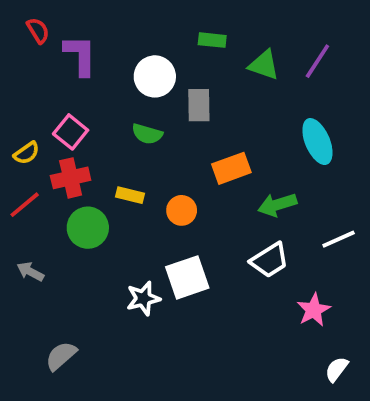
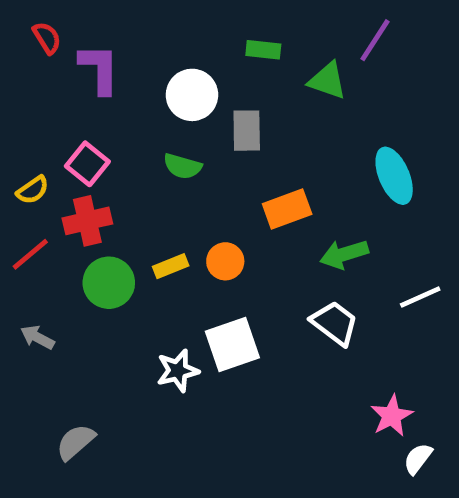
purple line: (317, 61) -> (375, 40), moved
yellow rectangle: (130, 195) -> (171, 266), moved, turned -36
white trapezoid: (270, 260) -> (335, 323), turned -111
pink star: (314, 310) -> (392, 416), moved

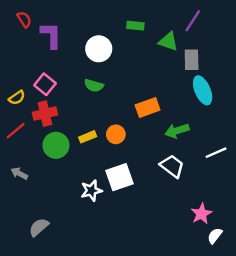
gray rectangle: (247, 131) -> (192, 60), moved

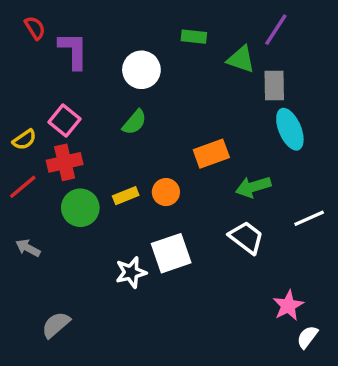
green semicircle: (94, 85) -> (134, 122), turned -66

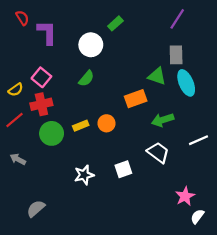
green rectangle: (194, 37) -> (115, 23), moved, turned -48
green triangle: (241, 59) -> (157, 76), moved
white square: (171, 253) -> (123, 169), moved, size x0.7

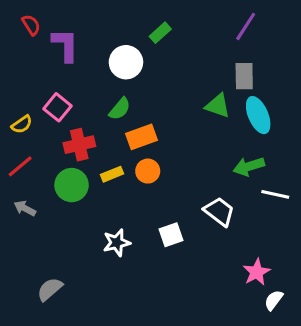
orange rectangle: (136, 99) -> (142, 137), moved
red cross: (41, 104) -> (79, 145), moved
green arrow: (163, 120) -> (249, 166), moved
white line: (198, 140) -> (275, 194), turned 36
gray arrow: (18, 159) -> (25, 208), moved

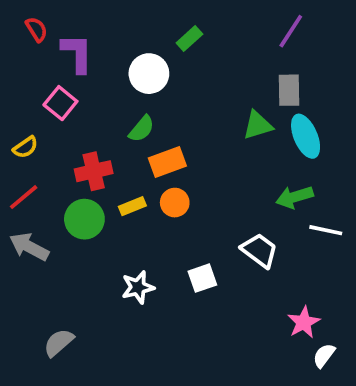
green triangle: (218, 106) -> (258, 125), turned -36
pink square: (58, 107) -> (60, 103), moved
gray arrow: (25, 208) -> (29, 247), size x1.5

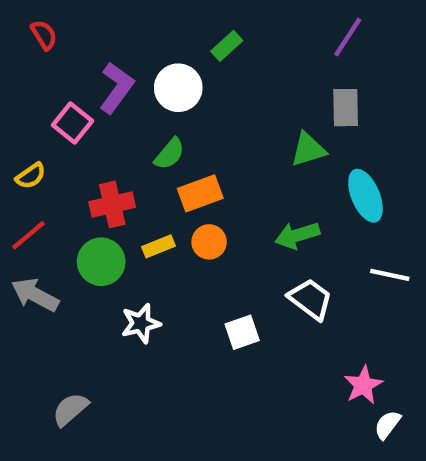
purple L-shape: (77, 53) -> (117, 88), moved, turned 36
cyan ellipse: (306, 136) -> (365, 196), moved
green arrow: (294, 197) -> (297, 235), moved
white star: (138, 287) -> (141, 323), moved

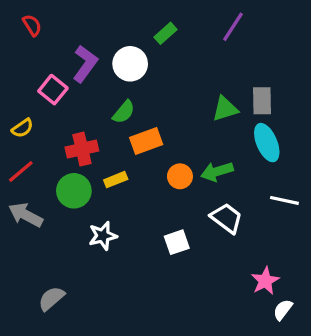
purple line: (348, 37) -> (233, 27), moved
gray rectangle: (346, 108) -> (262, 101), moved
orange circle: (209, 242) -> (180, 176), moved

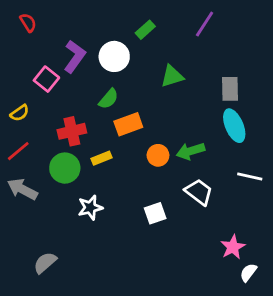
green triangle: (225, 109) -> (172, 76), moved

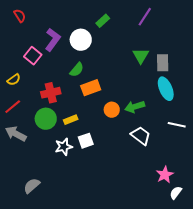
green triangle: (172, 76) -> (141, 56), moved, turned -42
yellow rectangle: (102, 158) -> (71, 120), moved
white square: (155, 213) -> (86, 141), moved

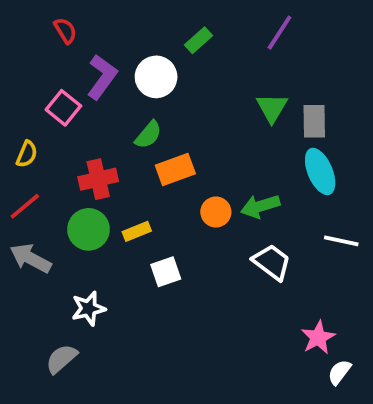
red semicircle: (20, 16) -> (65, 31), moved
yellow semicircle: (14, 80) -> (27, 154), turned -32
white star: (64, 147) -> (88, 308), moved

